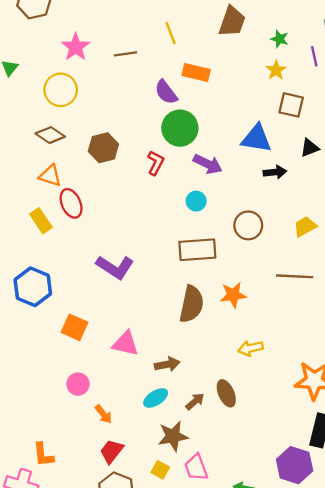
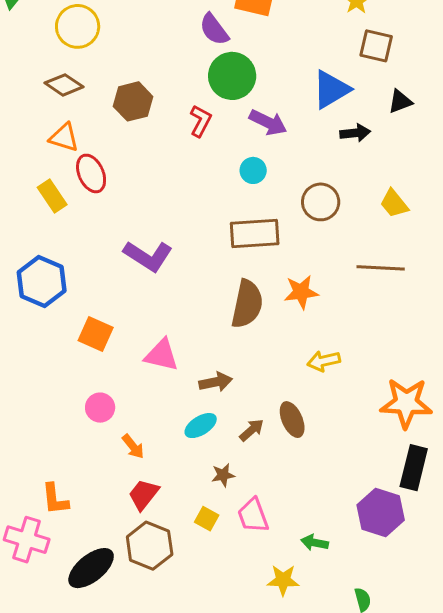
blue triangle: (256, 139) -> (331, 89), turned -40
yellow trapezoid: (305, 227) -> (394, 203), turned -100
brown star: (173, 436) -> (223, 475), size x0.6

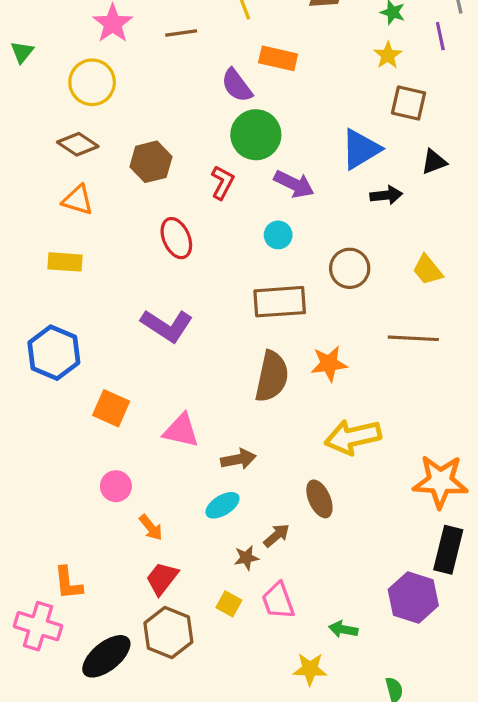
red ellipse: (91, 173) -> (176, 238), moved
yellow rectangle: (52, 196) -> (65, 262), turned -52
yellow arrow: (324, 361) -> (353, 437), size x1.6
brown arrow: (252, 430) -> (277, 535), moved

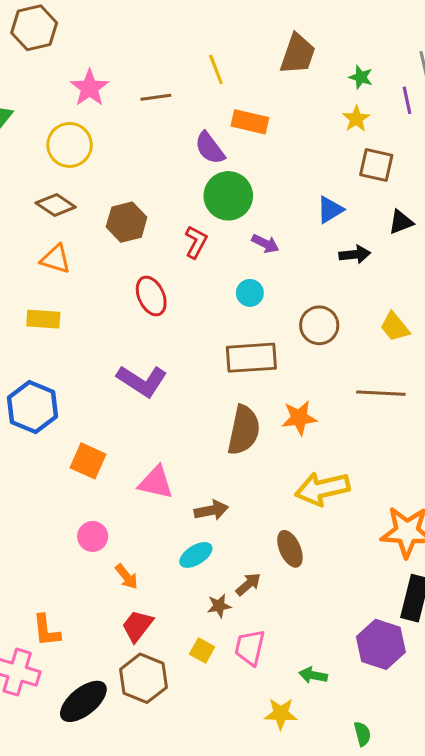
blue triangle: (361, 149) -> (330, 210), size x0.7
purple arrow: (294, 184) -> (265, 244), size x0.7
pink trapezoid: (278, 601) -> (250, 647), turned 33

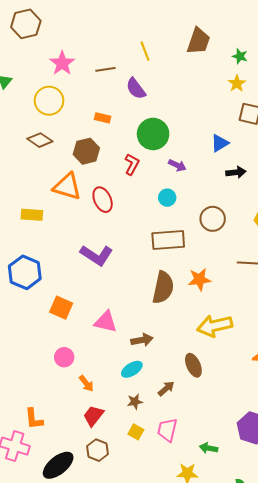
orange rectangle: (250, 122) -> (103, 118), moved, size x0.7
purple semicircle: (210, 148) -> (136, 89), moved
orange triangle: (56, 259) -> (67, 187), moved, size x1.4
brown star: (219, 606) -> (135, 402), moved
brown hexagon: (144, 678) -> (98, 450), size x0.7

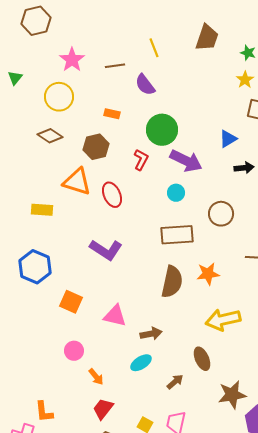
purple arrow: (177, 165) -> (186, 161), size x1.8
brown star: (135, 402) -> (232, 395), moved, size x1.8

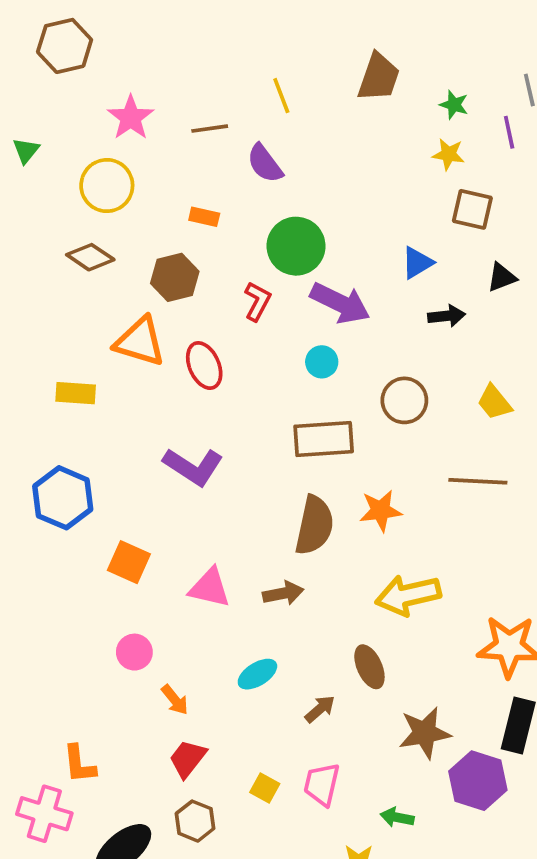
yellow star: (245, 80) -> (448, 154), turned -30
brown arrow: (151, 334) -> (283, 593), moved

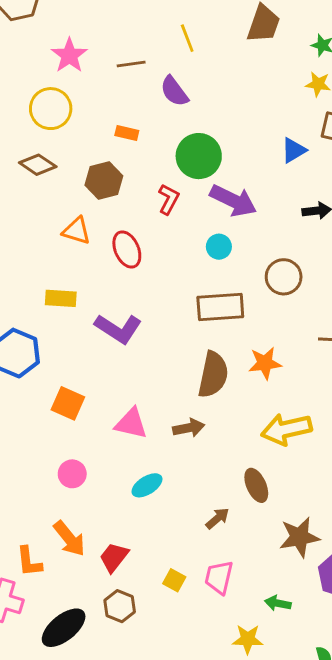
blue triangle: (417, 263) -> (294, 150), moved
orange triangle: (140, 342) -> (77, 231), size x0.7
yellow rectangle: (76, 393) -> (61, 298), moved
cyan ellipse: (257, 674) -> (147, 485), moved
orange arrow: (175, 700) -> (69, 539), moved, size x1.5

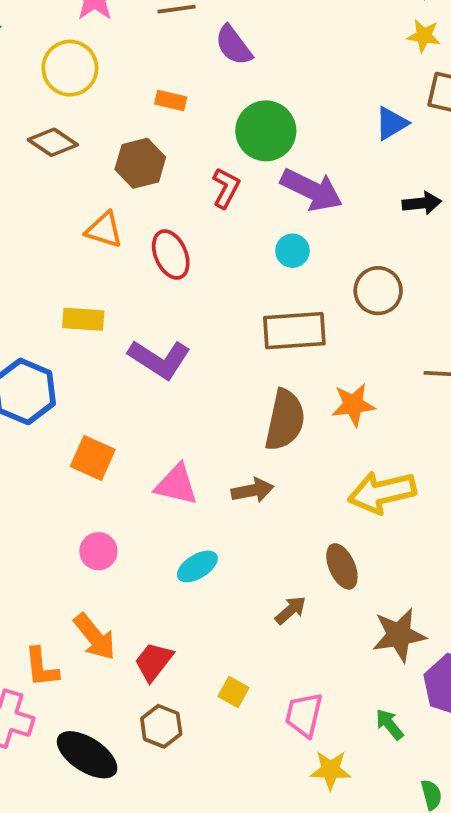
pink trapezoid: (219, 577) -> (304, 715), moved
green arrow: (278, 603) -> (389, 724), moved, turned 40
black ellipse: (64, 628) -> (87, 755), turned 72

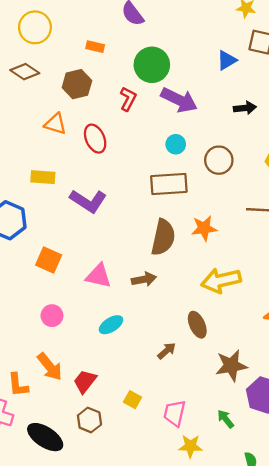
cyan circle: (292, 251) -> (176, 144), moved

